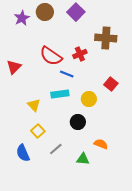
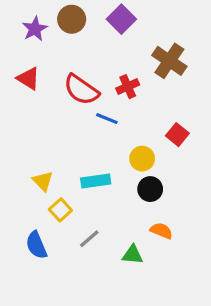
brown cross: (106, 38) -> (169, 61), turned 30
red triangle: (14, 67) -> (28, 79), moved, turned -42
cyan rectangle: (60, 94) -> (96, 181), moved
yellow triangle: (34, 105) -> (43, 181), moved
black circle: (78, 122) -> (150, 189), moved

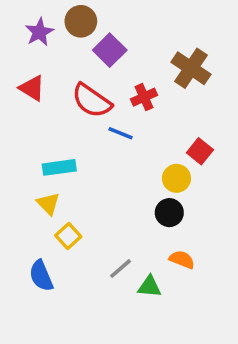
purple square: (121, 19) -> (110, 50), moved
yellow circle: (142, 159) -> (177, 178), moved
cyan rectangle: (96, 181) -> (59, 167), moved
gray line: (89, 239) -> (121, 269), moved

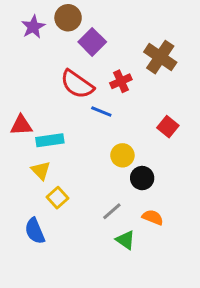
red triangle: (32, 88) -> (21, 125), moved, turned -35
yellow circle: (177, 178) -> (122, 155), moved
gray line: (121, 269) -> (112, 211), moved
green triangle: (149, 287) -> (125, 240), turned 30

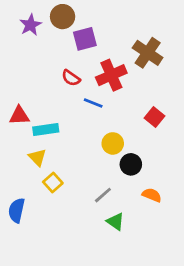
purple square: (92, 42) -> (85, 39), turned 30
red cross: (121, 81) -> (111, 75), size x1.5
red semicircle: (77, 84) -> (71, 78), size x0.6
orange semicircle: (153, 217) -> (152, 195), moved
blue semicircle: (35, 231) -> (17, 210), moved, turned 35

